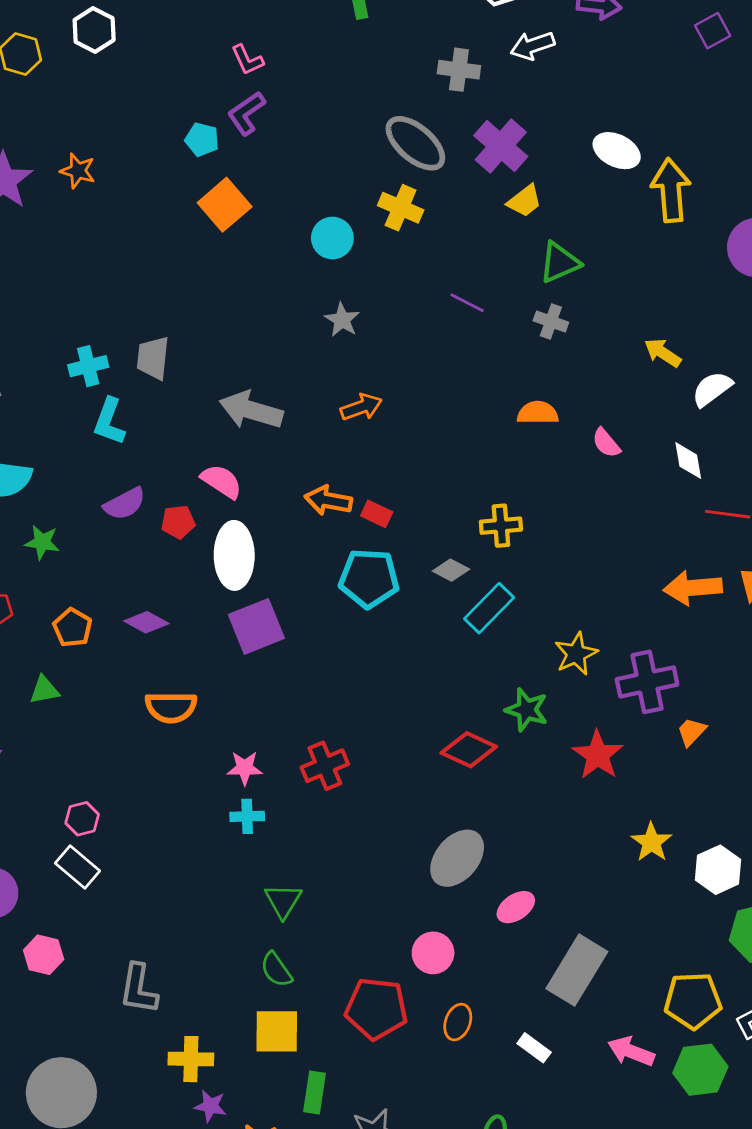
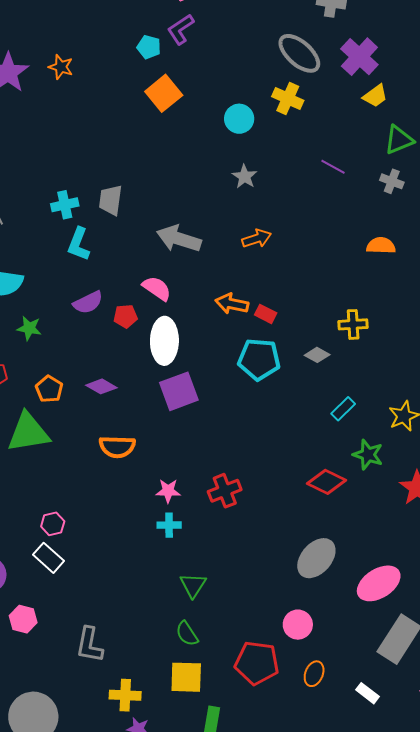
cyan rectangle: (489, 608) -> (343, 409), moved, size x0.7
green triangle: (44, 690) -> (28, 432), size x2.0
pink ellipse: (516, 907) -> (379, 583), moved, size x1.6

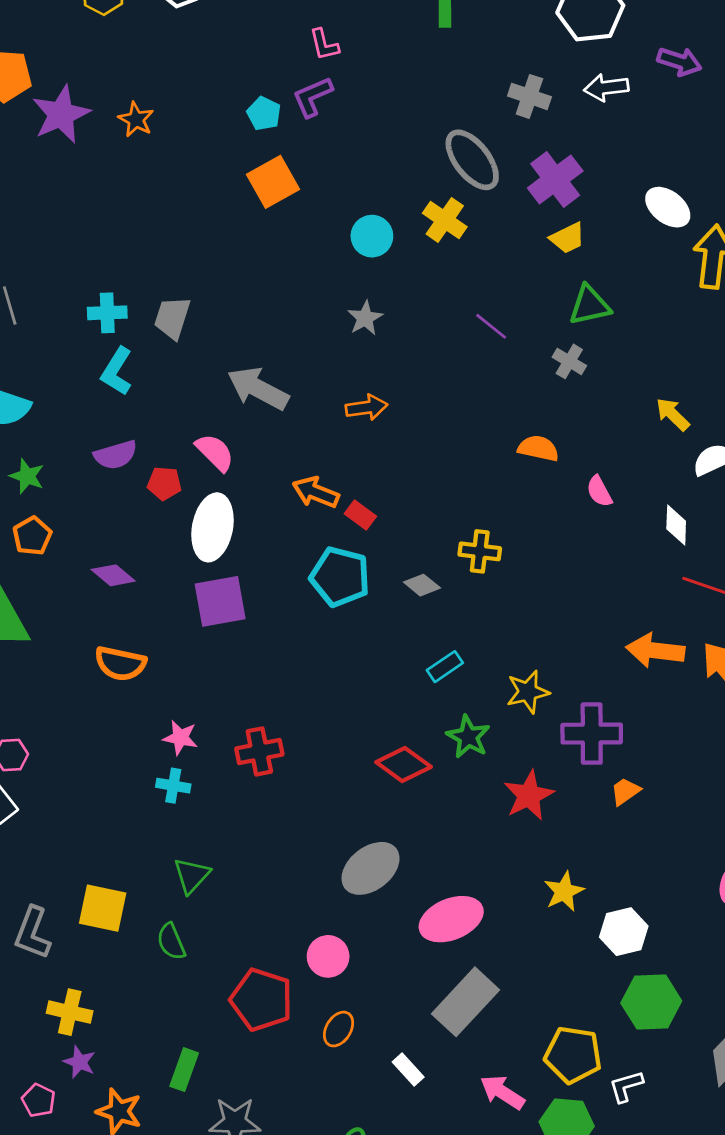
orange pentagon: (49, 389) -> (32, 536), moved
yellow square: (186, 677) -> (103, 908), moved

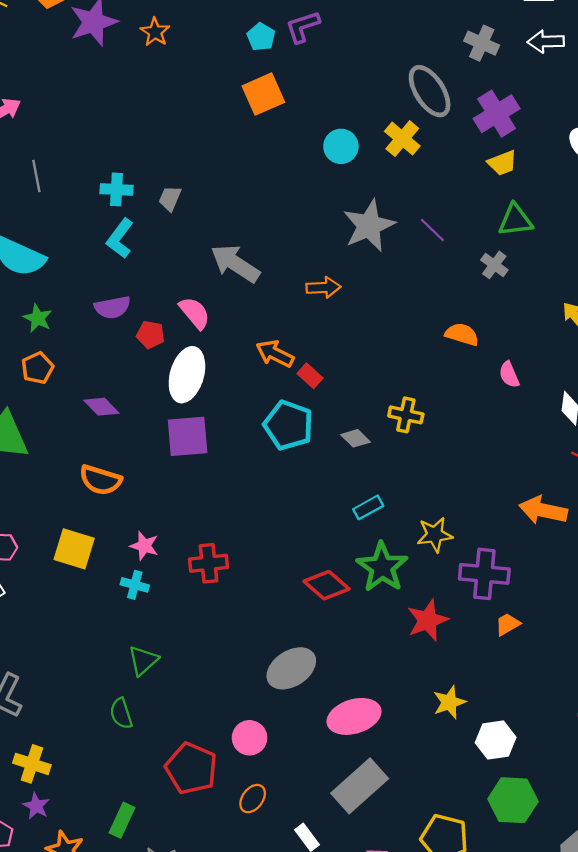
gray trapezoid: (172, 318) -> (170, 198), size x0.7
gray star: (365, 318) -> (369, 226), moved, size x1.8
green star: (468, 737) -> (382, 567), size x1.4
yellow square: (103, 908) -> (74, 549), moved

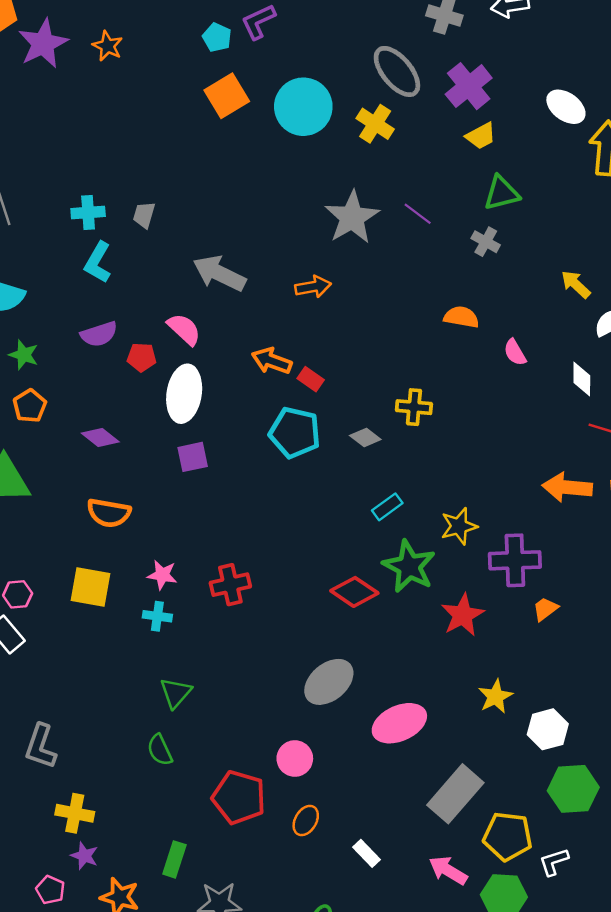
cyan circle: (341, 146) -> (303, 107), moved, size x1.6
purple square: (188, 436) -> (193, 457), size x0.7
gray rectangle: (360, 786) -> (455, 794), moved

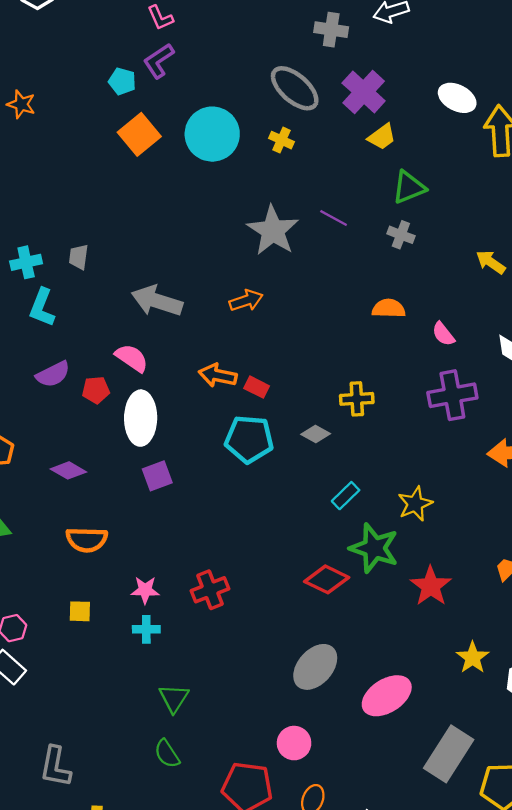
yellow cross: (375, 124) -> (281, 140), size x0.7
purple cross: (515, 560) -> (452, 395), moved
yellow square: (91, 587) -> (80, 611), size x0.6

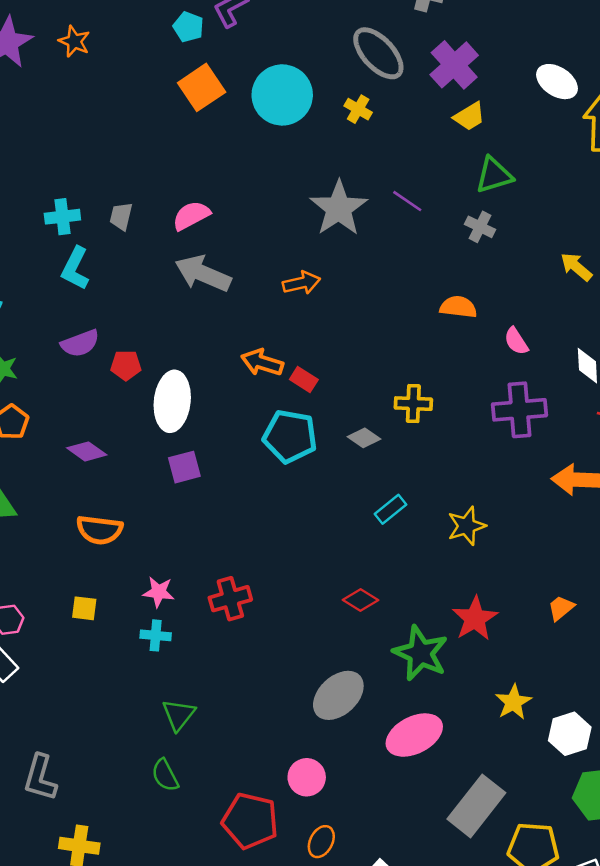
pink semicircle: (132, 358) -> (191, 215), moved, turned -68
green star: (374, 548) -> (420, 653), moved
red diamond: (327, 579) -> (360, 600), size x0.7

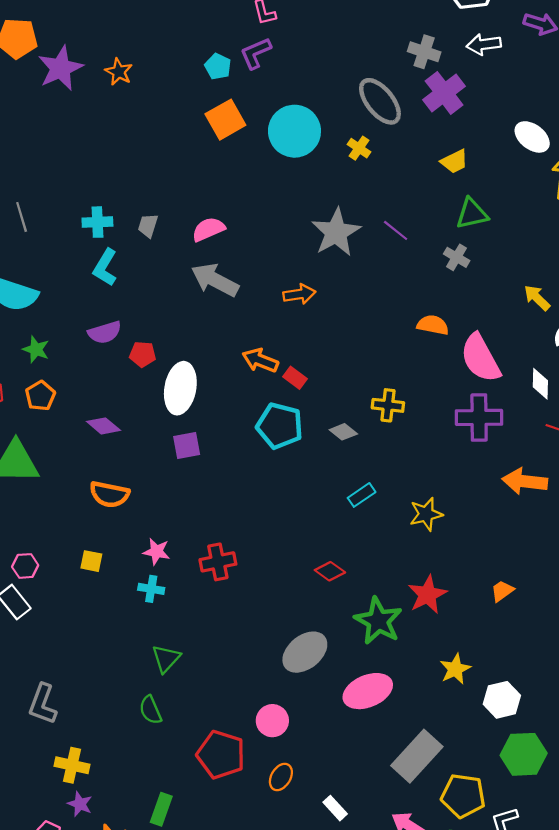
purple cross: (454, 65) -> (444, 93), moved
pink semicircle: (516, 341) -> (480, 358), size x2.0

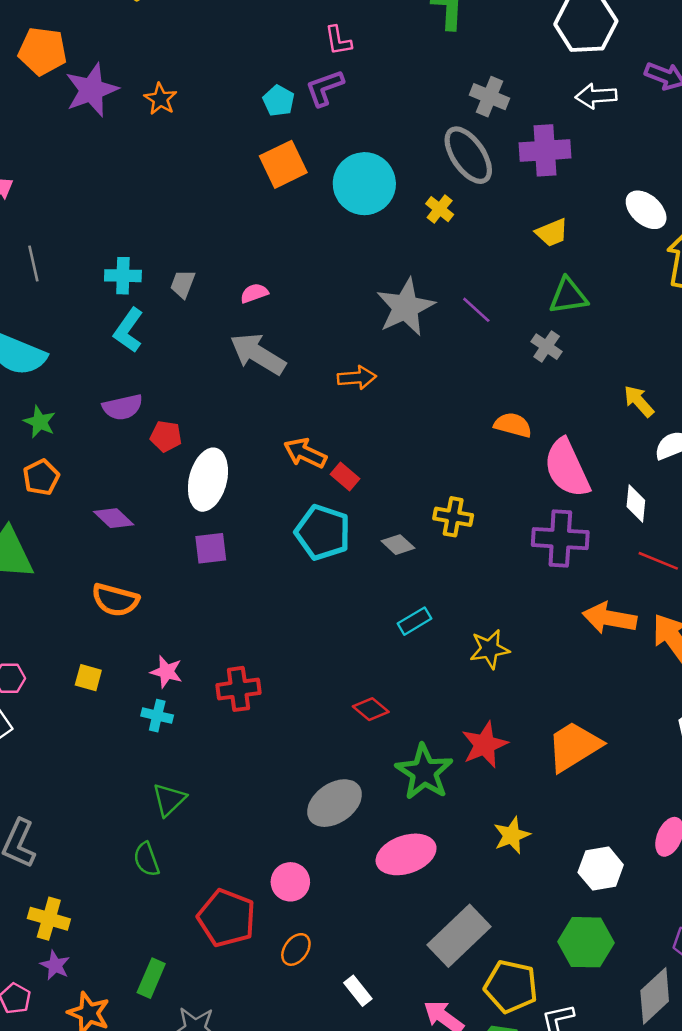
gray cross: (424, 52) -> (489, 97), moved
purple cross: (444, 93) -> (545, 150), turned 30
pink semicircle: (208, 229) -> (254, 293), size x0.7
orange trapezoid: (502, 591) -> (574, 746), size x2.0
white hexagon: (502, 700) -> (601, 869), moved

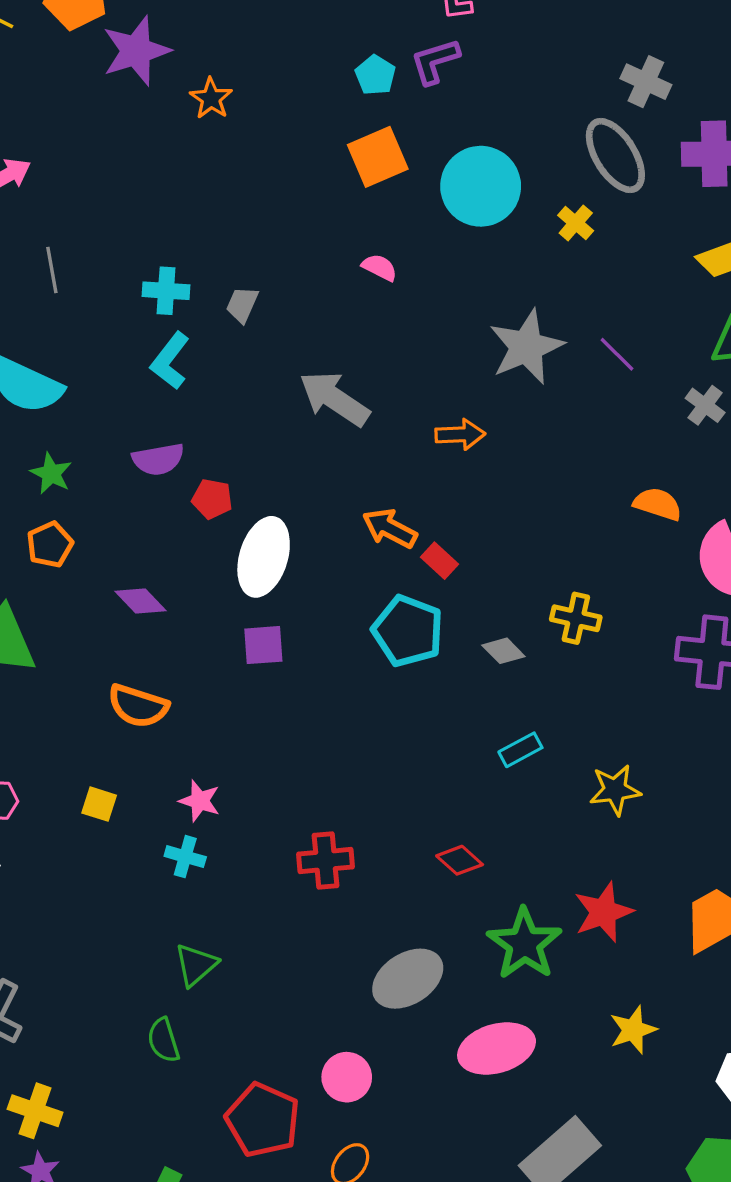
orange star: (160, 99) -> (211, 98), moved
pink semicircle: (254, 293) -> (380, 267), moved, turned 44
red cross: (239, 689) -> (325, 861), moved

